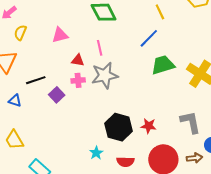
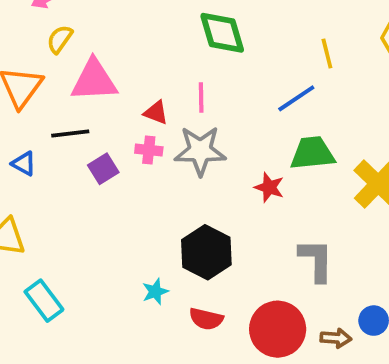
pink triangle: (60, 35) -> (94, 80), moved, size x1.5
gray L-shape: (190, 122) -> (316, 260), moved
red star: (149, 126) -> (269, 187), moved

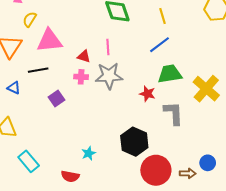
yellow line: (327, 54) -> (163, 16), moved
purple square: (103, 169) -> (57, 99), moved
black hexagon: (206, 252) -> (134, 142), moved
gray L-shape: (316, 260) -> (173, 113), moved
red semicircle: (206, 319) -> (70, 176), moved

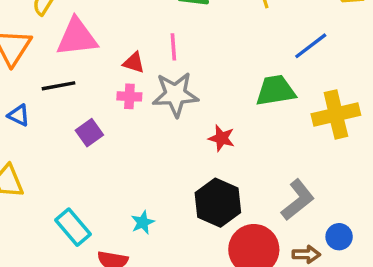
blue line: (159, 45) -> (311, 46), moved
yellow cross: (206, 89) -> (336, 114), turned 36
red star: (147, 94) -> (222, 138), moved
gray L-shape: (173, 113) -> (298, 200), moved, turned 55
cyan rectangle: (29, 161) -> (73, 227), moved

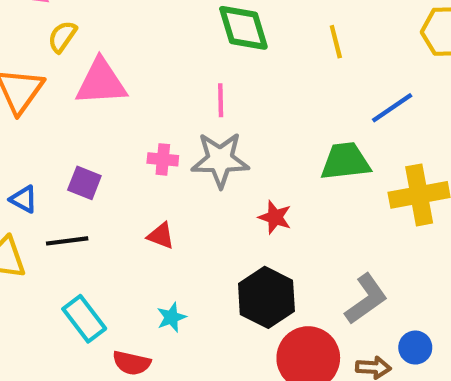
red triangle: (134, 63) -> (161, 236), moved
black line: (58, 86) -> (67, 241), moved
blue triangle: (19, 115) -> (24, 199), moved
purple square: (89, 133) -> (84, 183), moved, turned -36

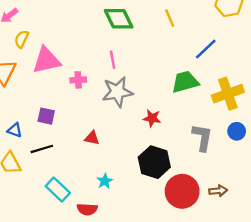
pink cross: (163, 159) -> (78, 80), moved
gray L-shape: (366, 299) -> (202, 137), moved, turned -36
blue circle: (415, 348) -> (237, 131), moved

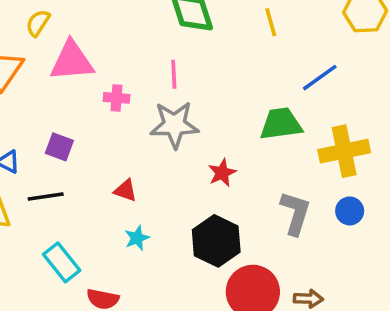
red star: (152, 118) -> (222, 173), turned 30
cyan star: (105, 181) -> (137, 238), moved

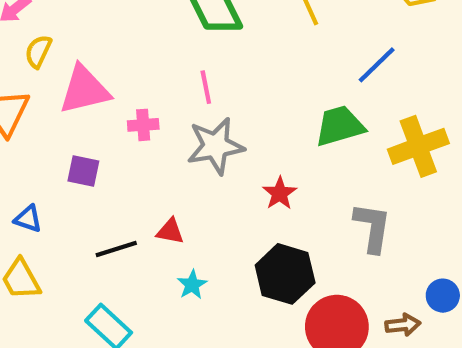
purple square: (59, 147) -> (83, 171), moved
black line: (46, 196) -> (116, 249), moved
blue circle: (350, 211) -> (443, 296), moved

